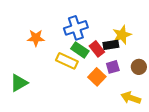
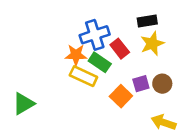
orange star: (36, 38) -> (76, 55), moved
black rectangle: (111, 45) -> (147, 21), moved
red rectangle: (97, 49) -> (120, 49), moved
brown circle: (139, 67) -> (162, 84), moved

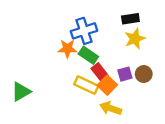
red rectangle: (120, 49) -> (99, 72), moved
yellow rectangle: (83, 76) -> (86, 85), moved
yellow arrow: (164, 122) -> (111, 108), moved

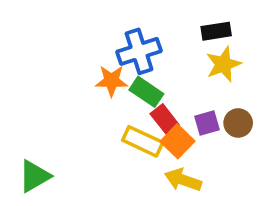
green triangle: (21, 92) -> (34, 176), moved

